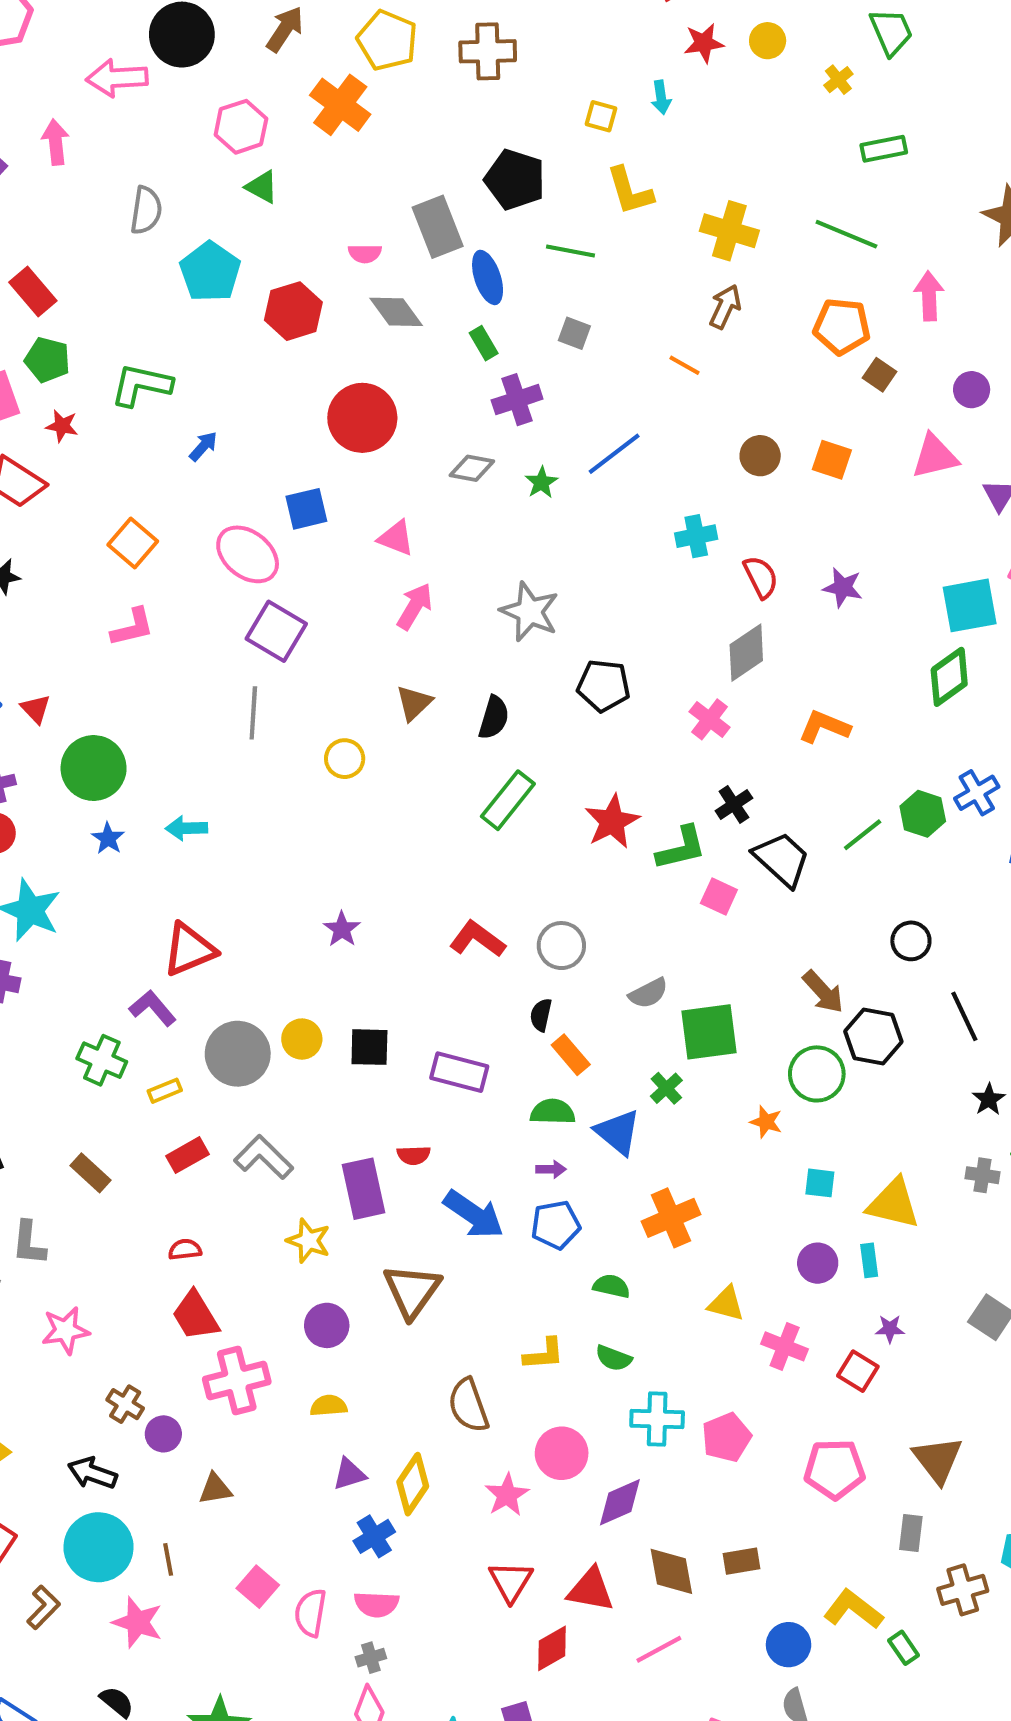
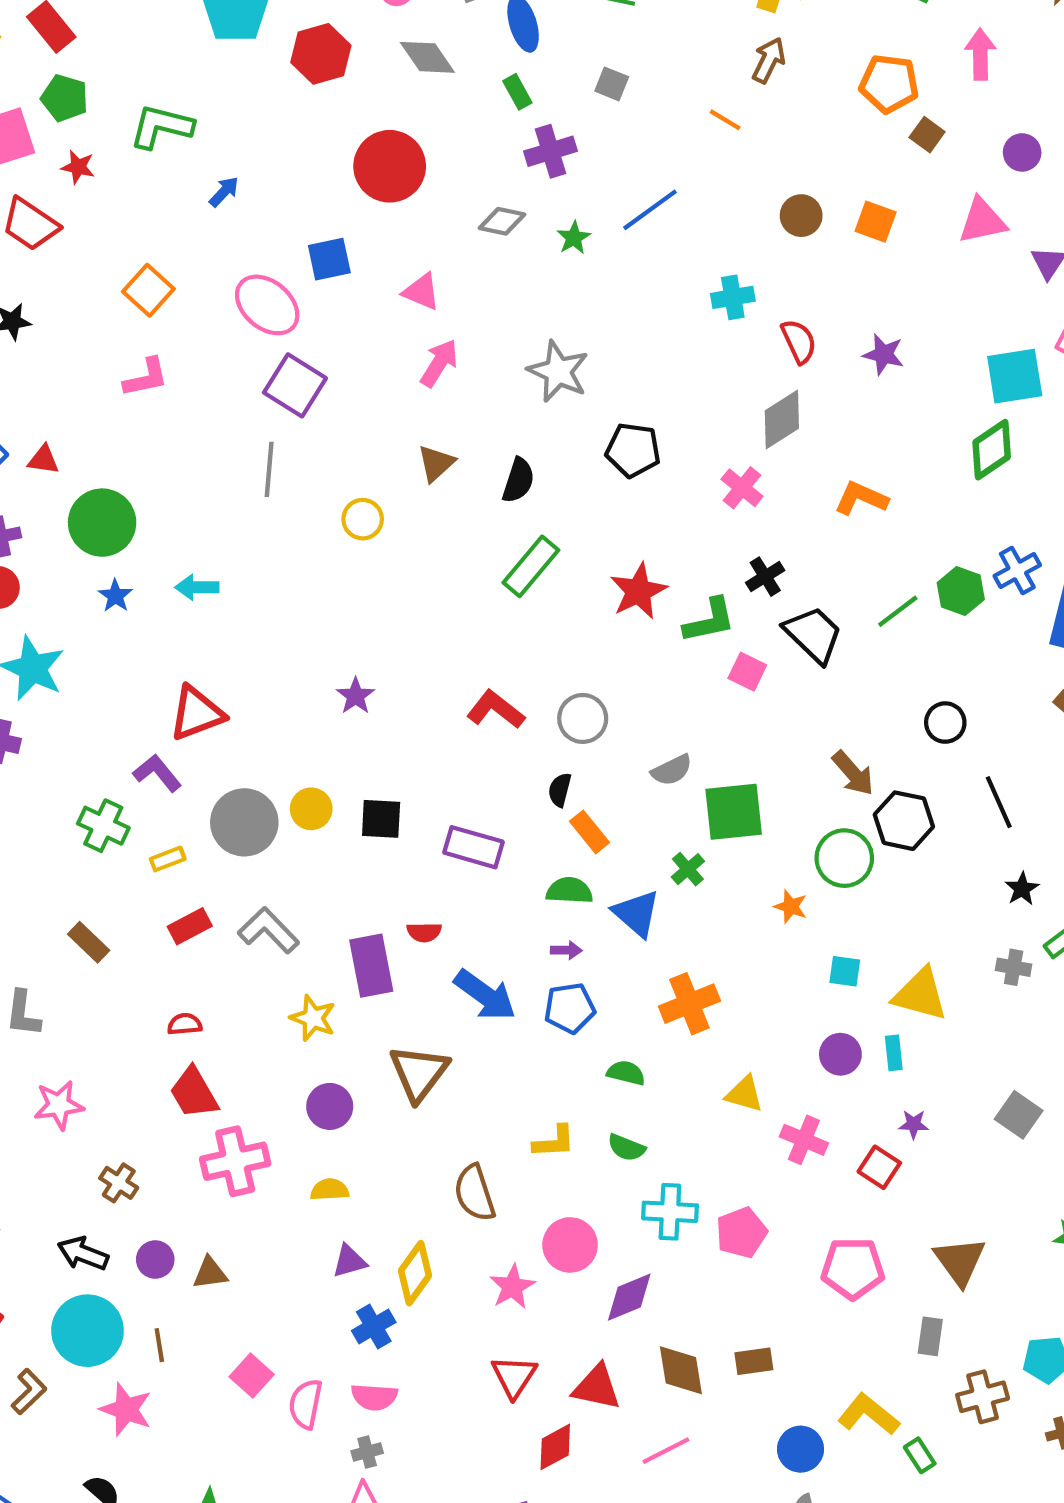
red triangle: (36, 709) -> (43, 460), turned -40
purple circle: (163, 1434) -> (155, 1260), moved

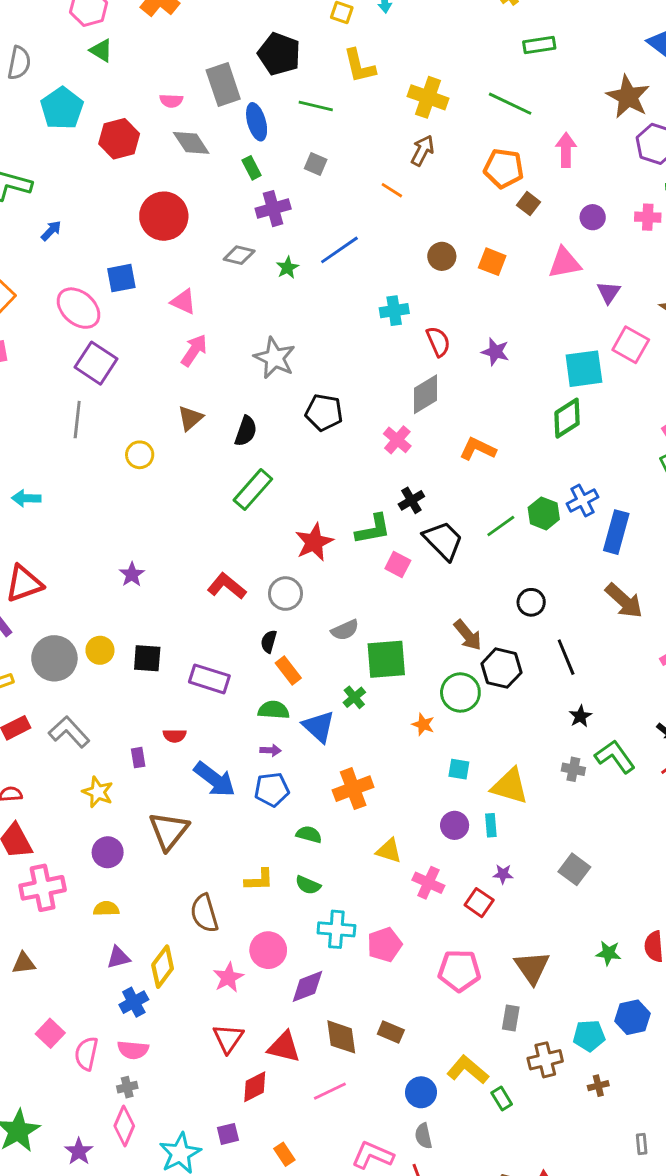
red star: (638, 591) -> (314, 542), moved
purple rectangle: (371, 966) -> (138, 758), size x0.5
brown rectangle: (754, 1361) -> (391, 1032), turned 30

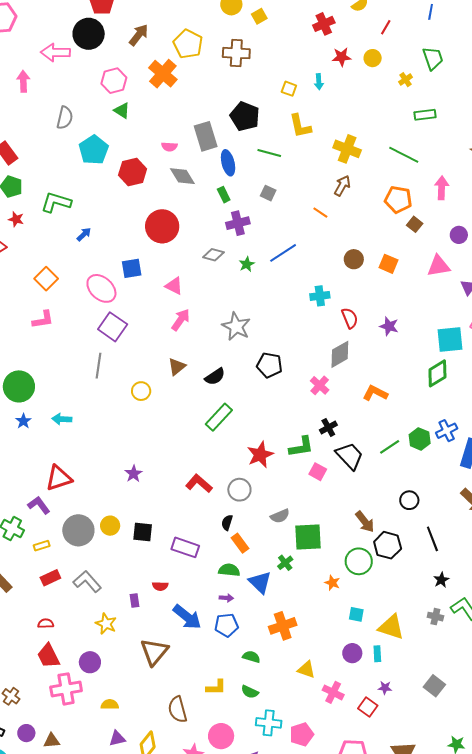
black semicircle: (246, 431) -> (215, 377), turned 35
purple circle: (108, 852) -> (90, 662), moved

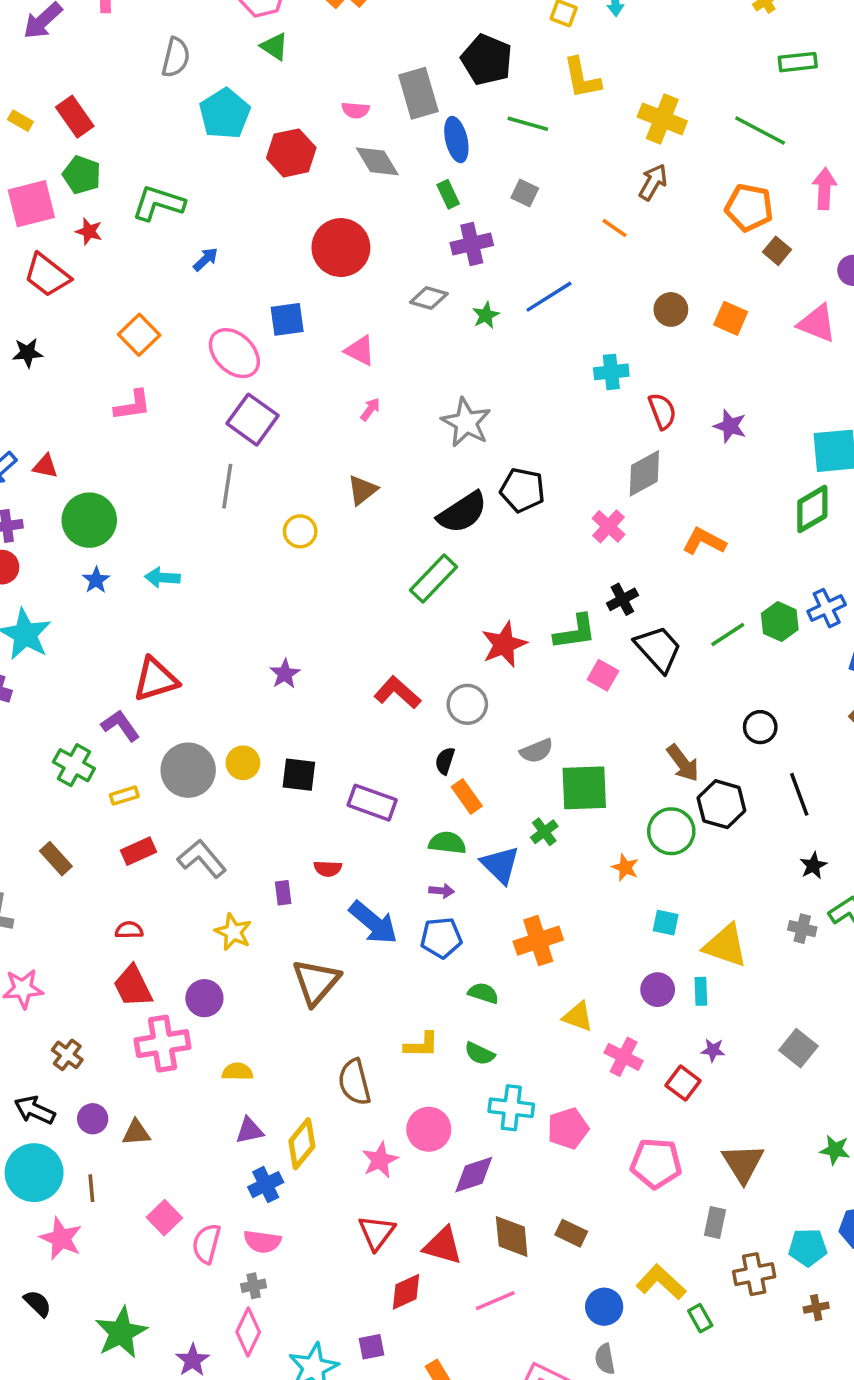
pink triangle: (439, 266) -> (817, 323), turned 30
pink arrow: (181, 320) -> (370, 409), size x0.6
black semicircle: (215, 377) -> (462, 512), moved, size x1.4

